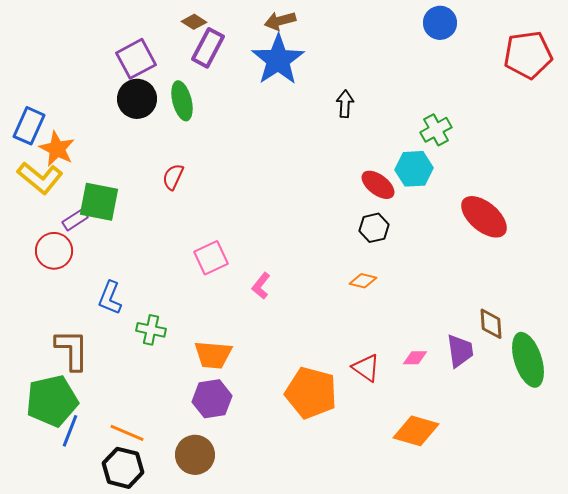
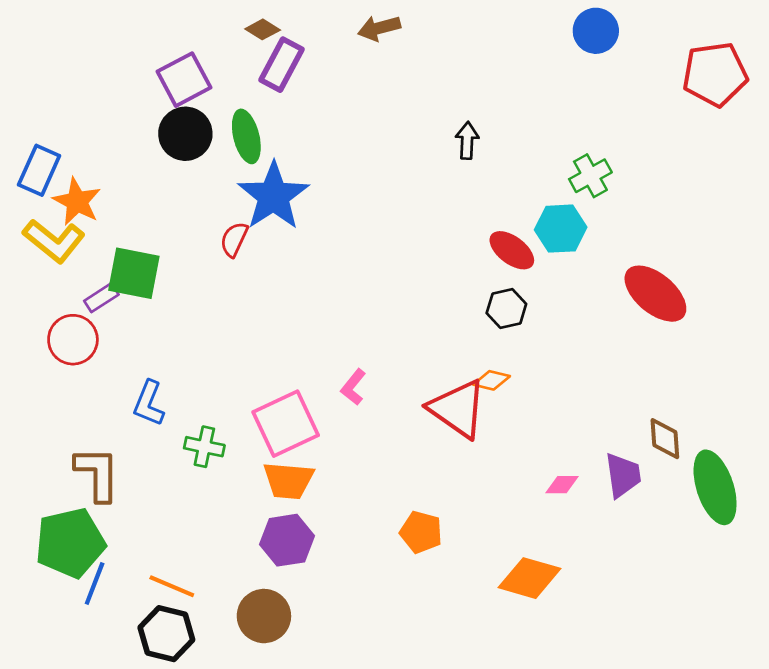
blue star: (278, 60) -> (273, 196), moved
pink square: (211, 258) -> (286, 424), moved, size x1.4
red triangle: (366, 368) -> (458, 409), moved, size x1.6
orange pentagon: (311, 393) -> (421, 532), size x0.6
orange diamond: (416, 431) -> (529, 578), moved

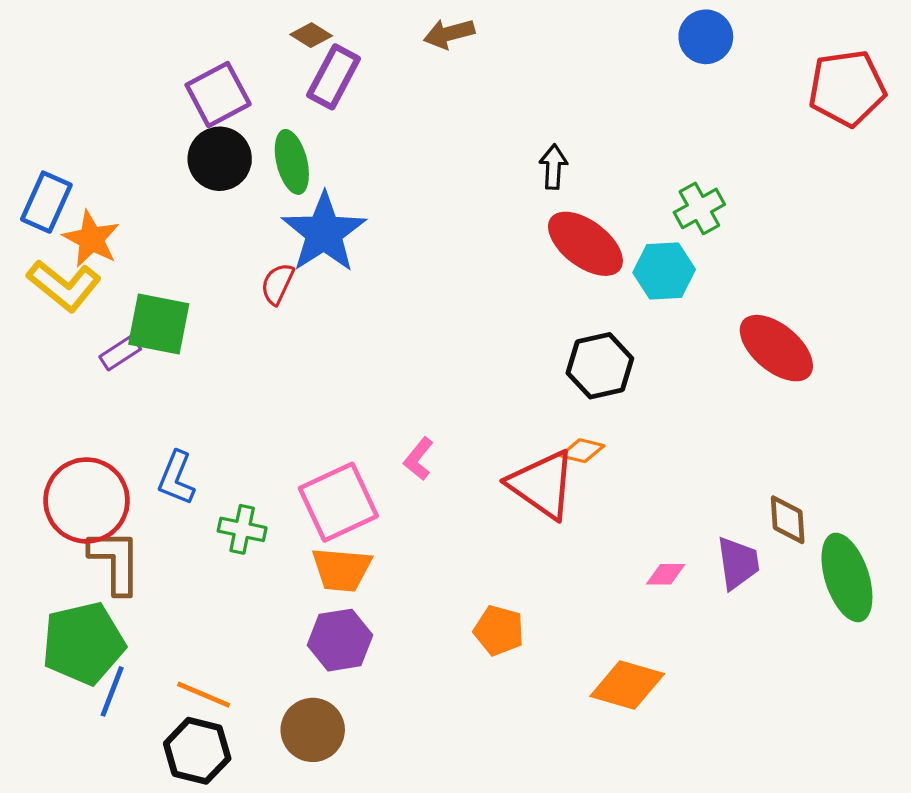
red ellipse: (512, 250) -> (585, 244), moved, size x1.4
black hexagon: (506, 309) -> (600, 366), size x1.4
red circle: (73, 340) -> (86, 500), moved, size x1.4

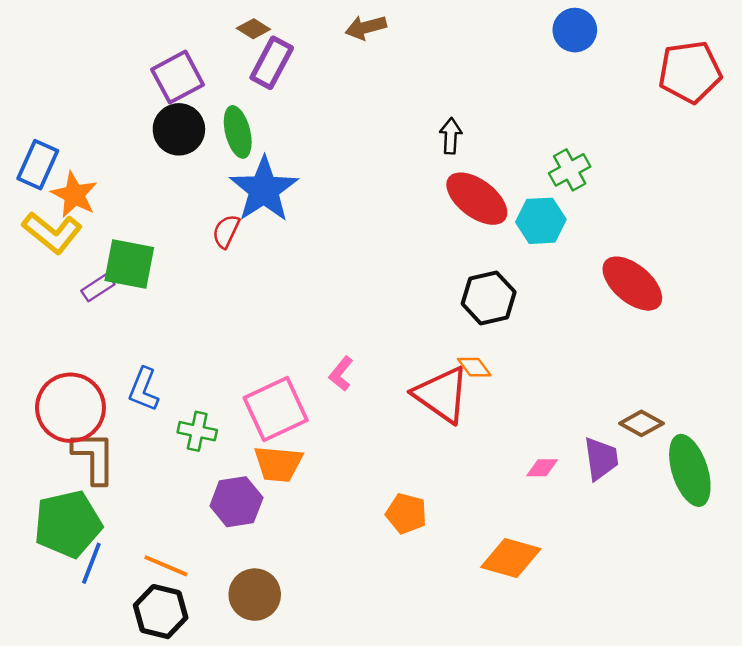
orange diamond: (582, 451) -> (474, 367), turned 40
brown diamond: (788, 520) -> (641, 423), turned -57
purple hexagon: (340, 640) -> (236, 502), moved

